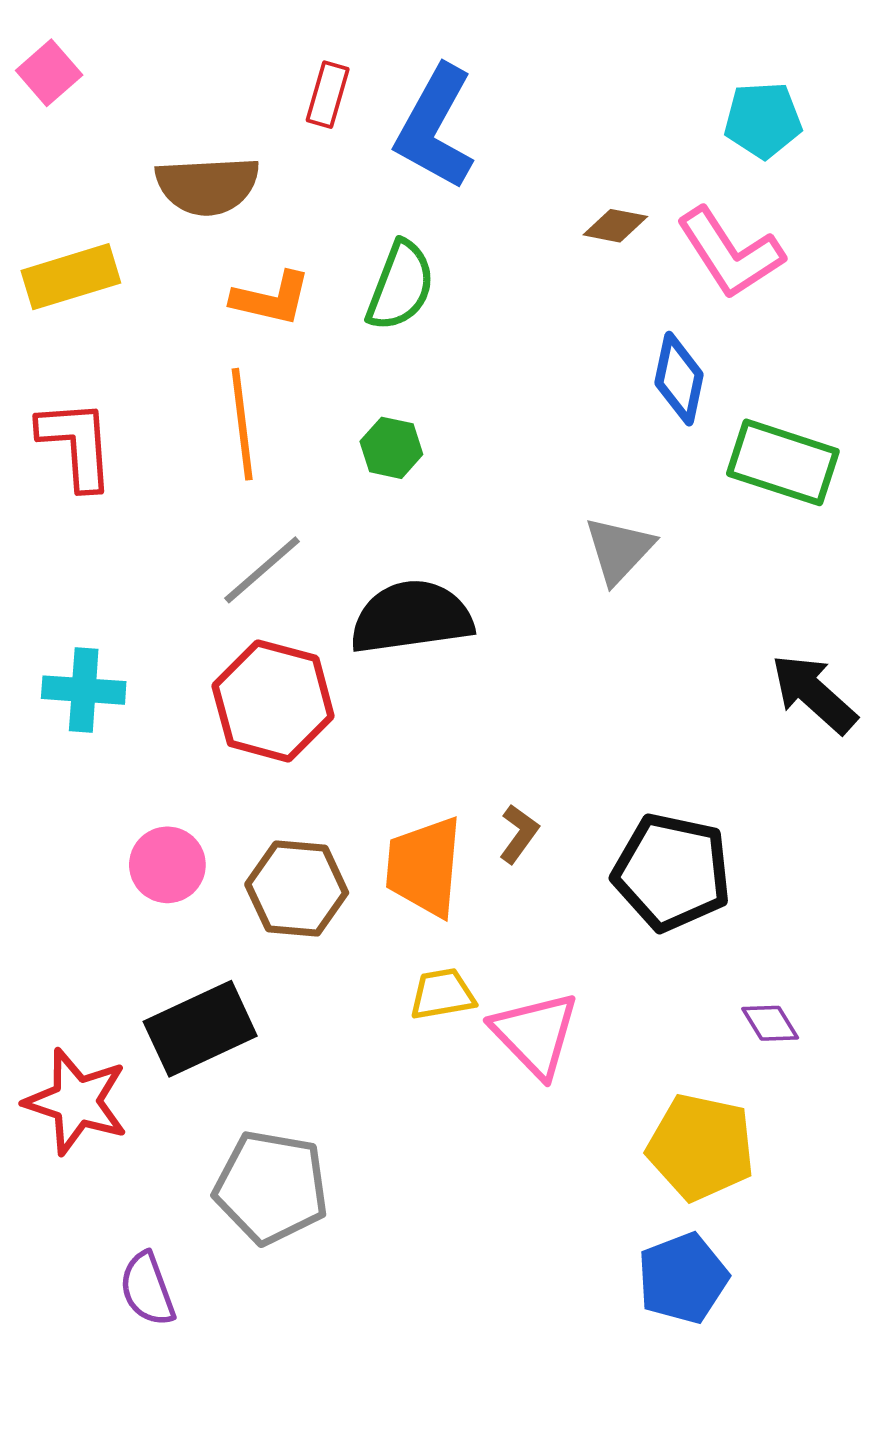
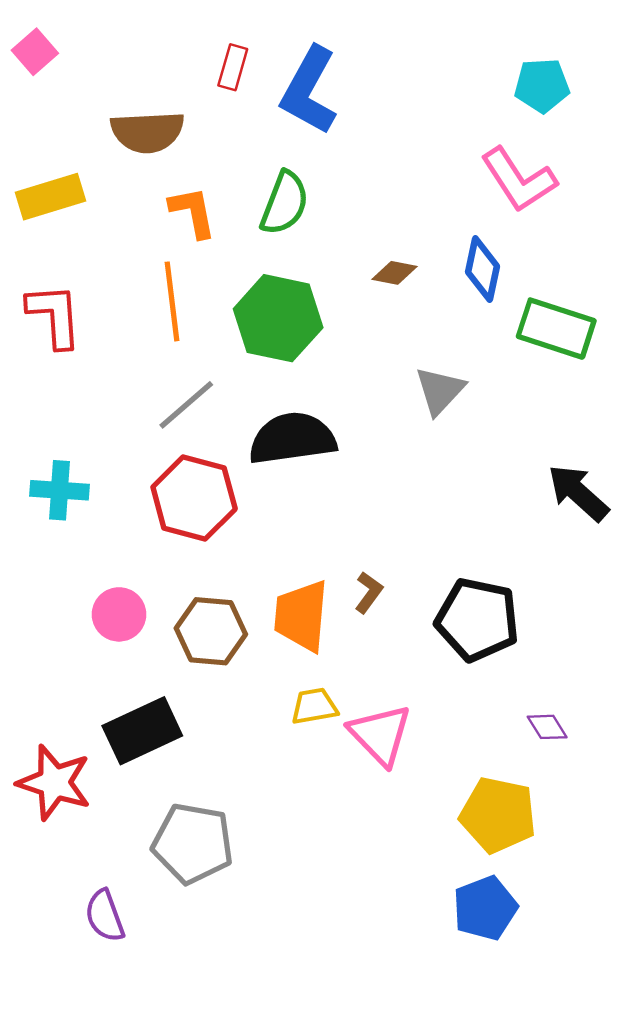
brown diamond: (615, 226) -> (395, 273), moved
orange L-shape: (271, 299) -> (193, 212), turned -114
green hexagon: (391, 448) -> (278, 318), size x2.0

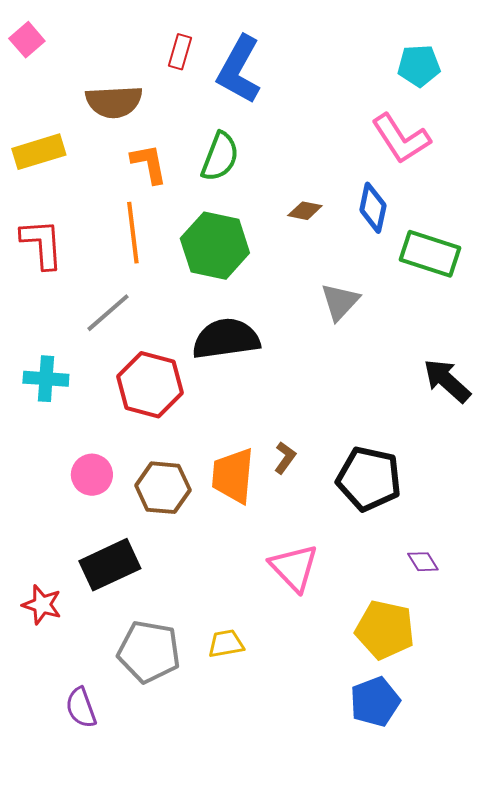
gray line: (186, 405) -> (108, 313), moved
yellow trapezoid: (314, 706) -> (226, 644), moved
red star: (54, 783) -> (42, 605), size x0.7

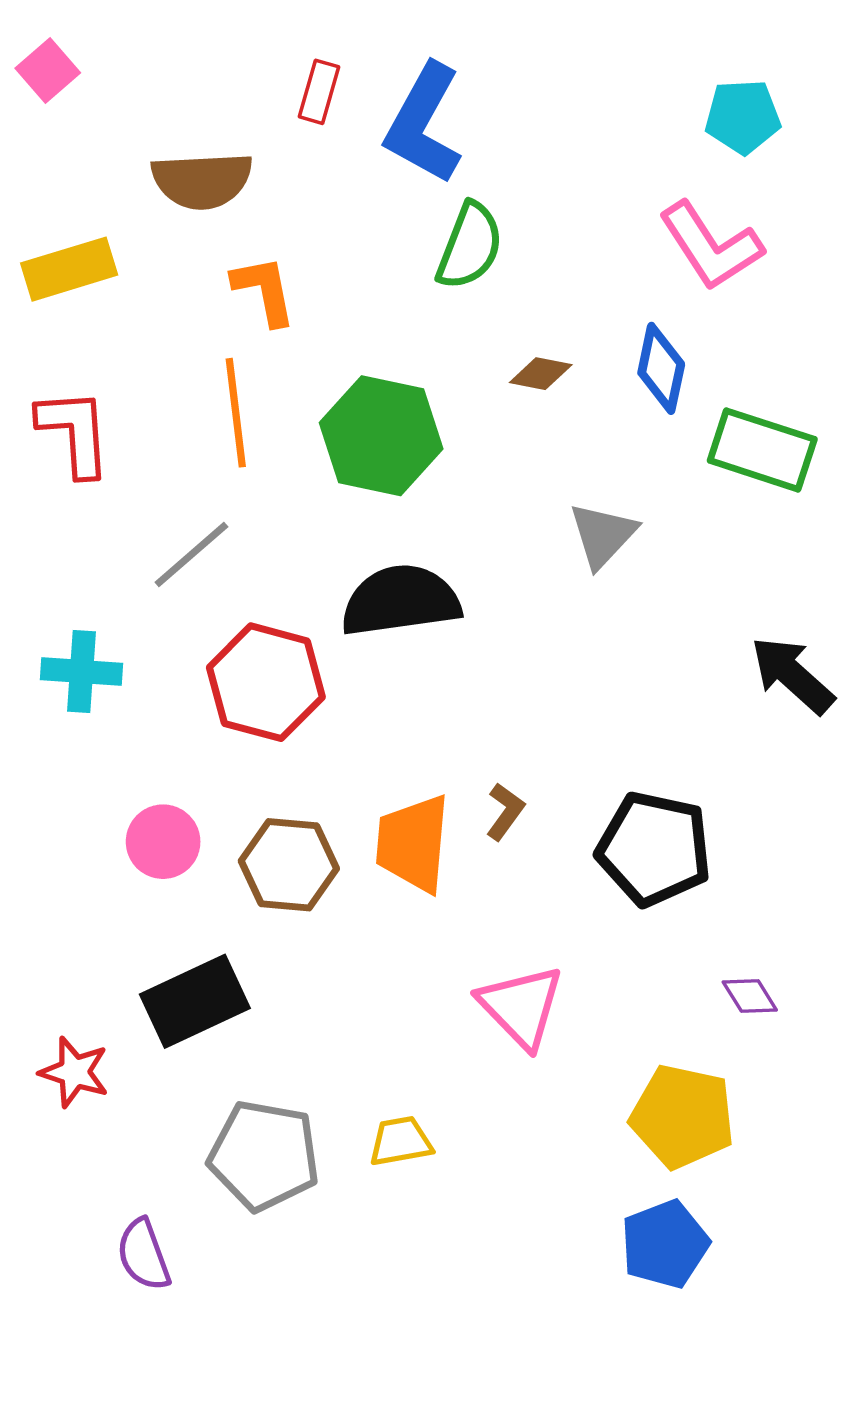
green semicircle: (220, 157) -> (470, 246), moved

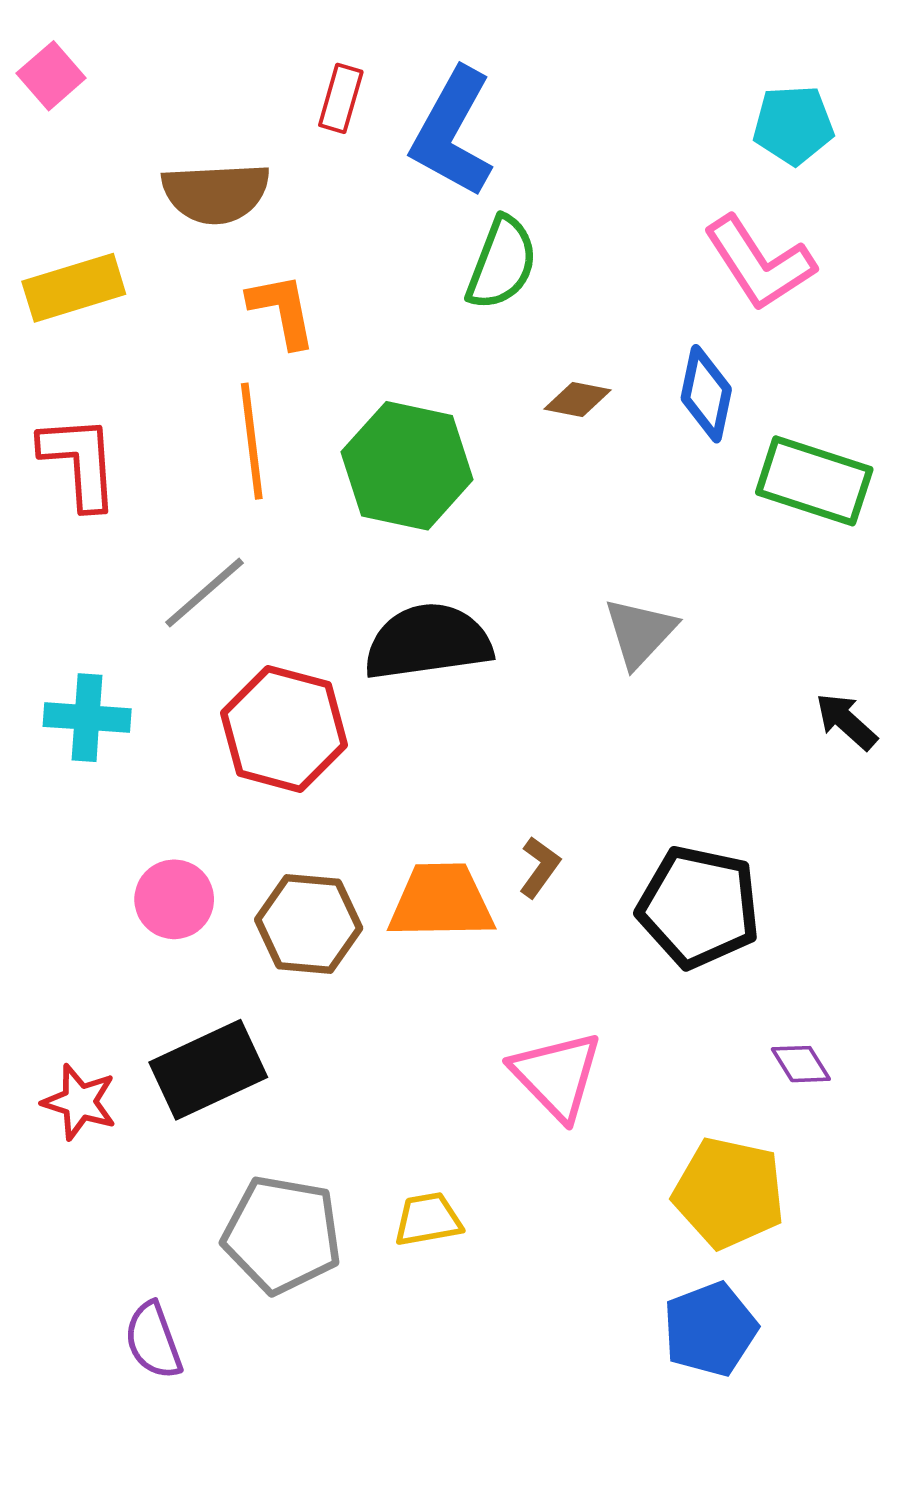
gray triangle: (603, 535) -> (640, 632), moved
black arrow: (792, 675) -> (846, 721), size x0.7
orange trapezoid: (413, 843) -> (441, 901), turned 84
red star: (74, 1072) -> (79, 1102), moved

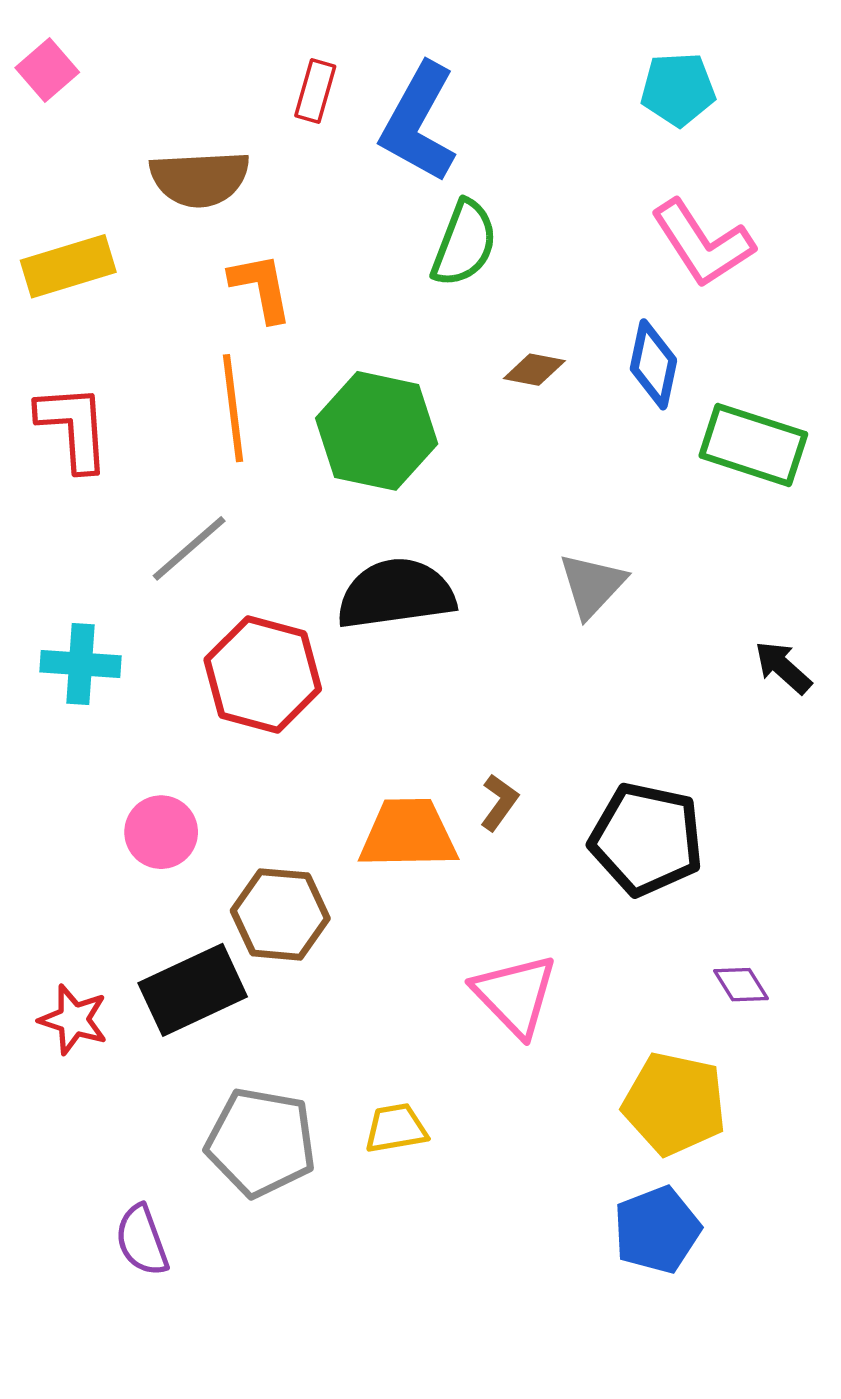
cyan pentagon: (793, 125) -> (678, 89), moved
brown hexagon: (309, 924) -> (280, 914), moved

